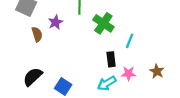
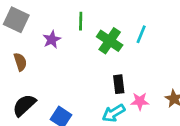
brown semicircle: (37, 34) -> (20, 62), moved
cyan line: (130, 41) -> (141, 34), moved

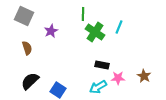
green line: (81, 21) -> (83, 14), moved
black rectangle: (119, 84) -> (102, 65), turned -72

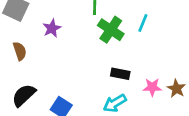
pink star: (118, 78) -> (152, 87), moved

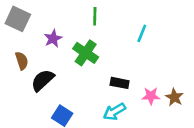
green cross: (111, 30) -> (86, 53), moved
black semicircle: (24, 95) -> (43, 80), moved

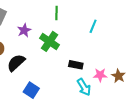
cyan arrow: (114, 112) -> (84, 87), moved, turned -90

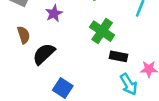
green cross: (49, 41) -> (102, 31), moved

